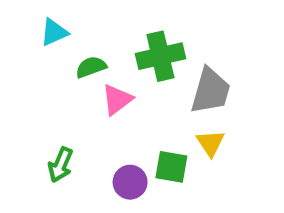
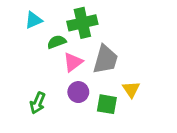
green cross: (160, 56) -> (82, 23), moved
gray trapezoid: (210, 91) -> (105, 59), moved
purple circle: (130, 182) -> (78, 92), moved

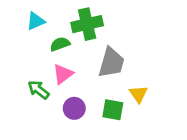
pink triangle: (73, 62) -> (63, 74), moved
purple circle: (78, 92) -> (74, 108), moved
green arrow: (38, 103) -> (38, 90), moved, turned 105

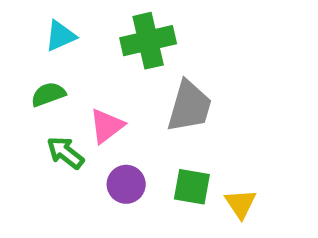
green semicircle: (60, 44) -> (48, 94), moved
yellow triangle: (139, 94) -> (241, 204), moved

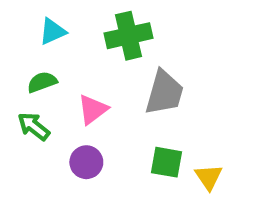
green arrow: (65, 153) -> (34, 126), moved
purple circle: (126, 184) -> (86, 162), moved

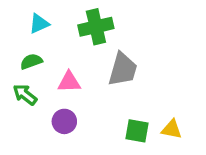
pink triangle: (93, 109) -> (69, 82), turned 35
green square: (166, 162) -> (137, 131), moved
yellow triangle: (209, 177) -> (172, 129), moved, turned -45

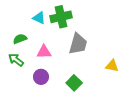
cyan triangle: (39, 24) -> (39, 18), moved, turned 48
yellow triangle: (172, 129) -> (112, 66), moved
green square: (137, 131) -> (74, 83), moved, turned 35

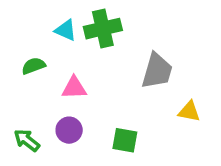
gray trapezoid: (78, 44) -> (157, 71), moved
green arrow: (16, 60) -> (27, 140), moved
green square: (74, 83) -> (125, 140), turned -35

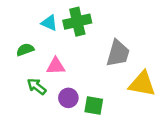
yellow triangle: (189, 111) -> (142, 84), size x1.6
purple circle: (69, 130) -> (68, 98), moved
green arrow: (27, 140) -> (37, 86), moved

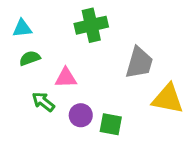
cyan triangle: (49, 23) -> (22, 28), moved, turned -30

